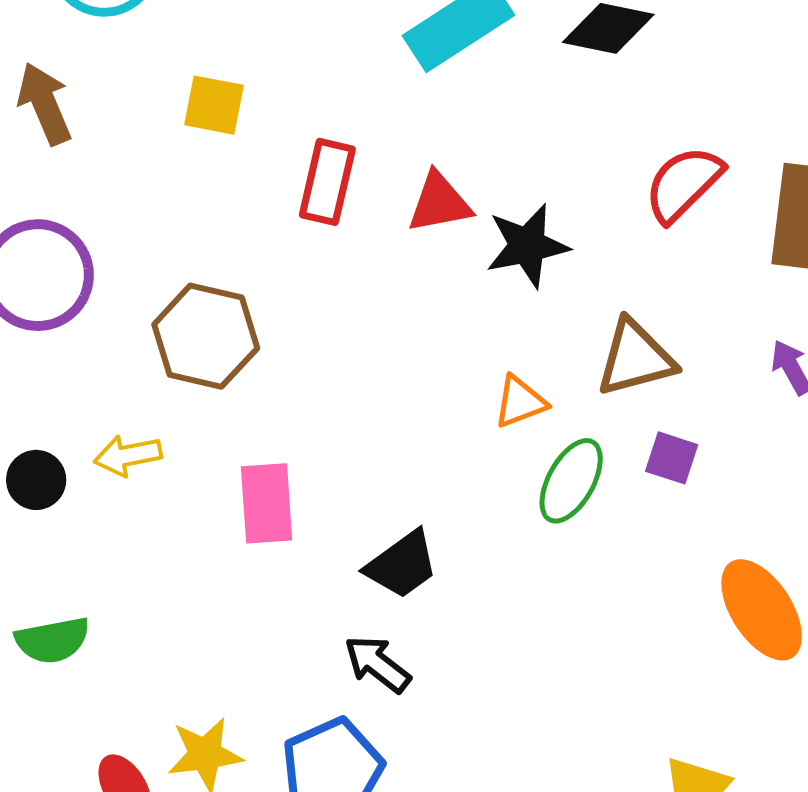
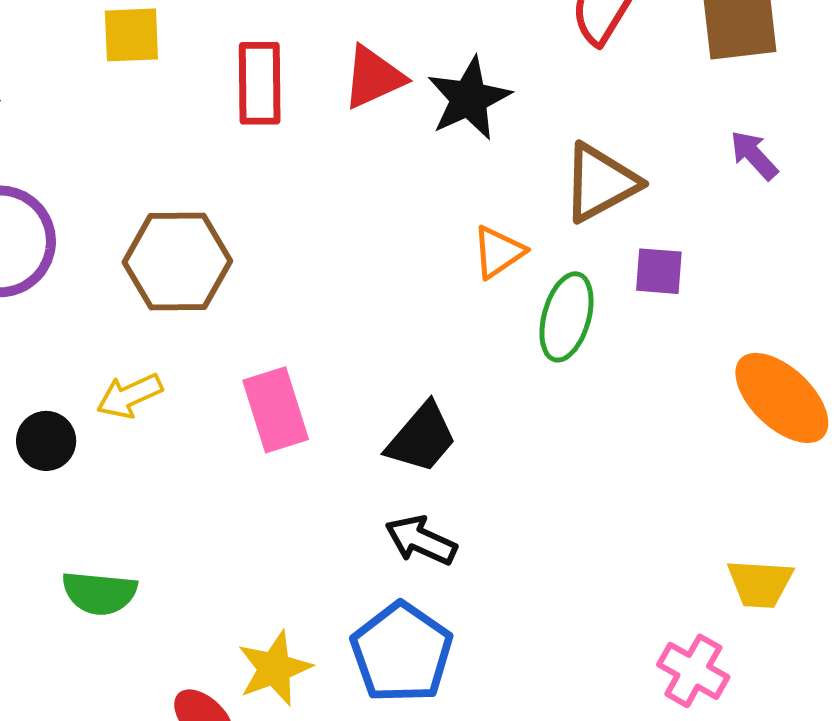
green semicircle: (53, 640) -> (99, 593), turned 30

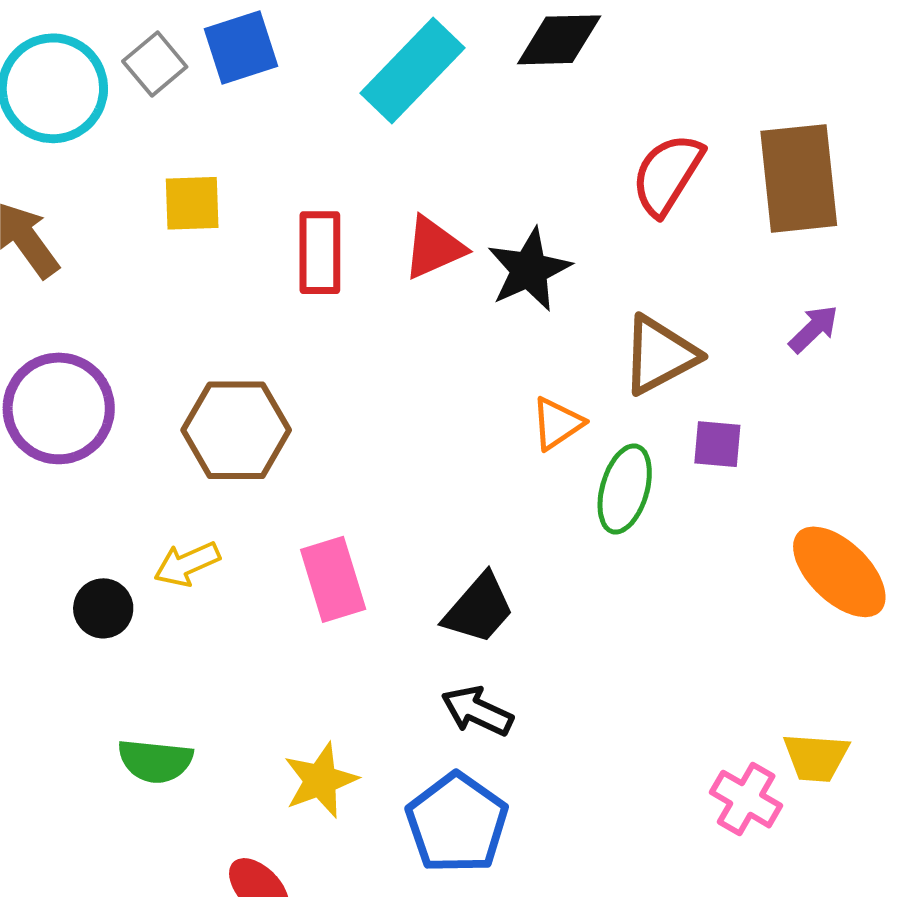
purple arrow: (754, 155) -> (814, 329), turned 88
yellow star: (274, 668) -> (321, 780), moved
pink cross: (693, 671) -> (746, 799), moved

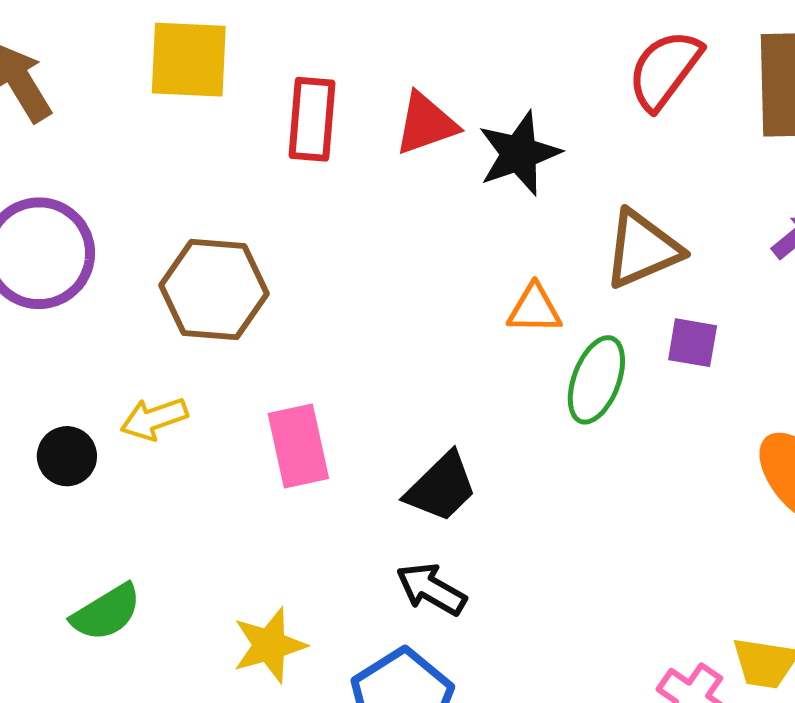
yellow square: (192, 203) -> (189, 60), size x1.4
orange triangle: (557, 423) -> (535, 309), turned 30
green semicircle: (155, 761) -> (106, 612), turned -42

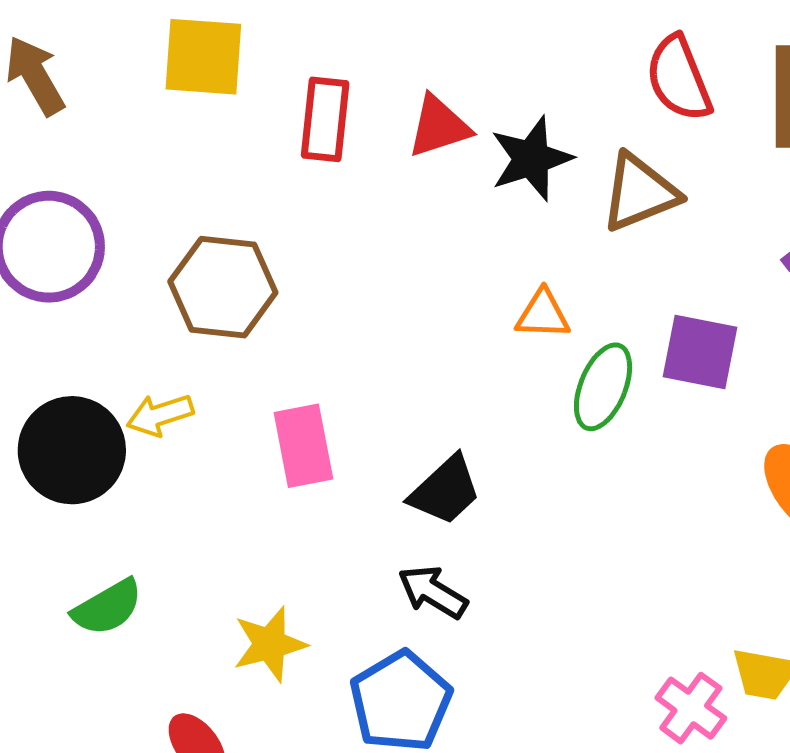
red semicircle: (665, 70) -> (679, 78), turned -60
brown triangle: (642, 249) -> (640, 193), moved
purple square: (693, 343) -> (700, 352), size x1.5
black circle: (67, 456) -> (72, 450), size x1.8

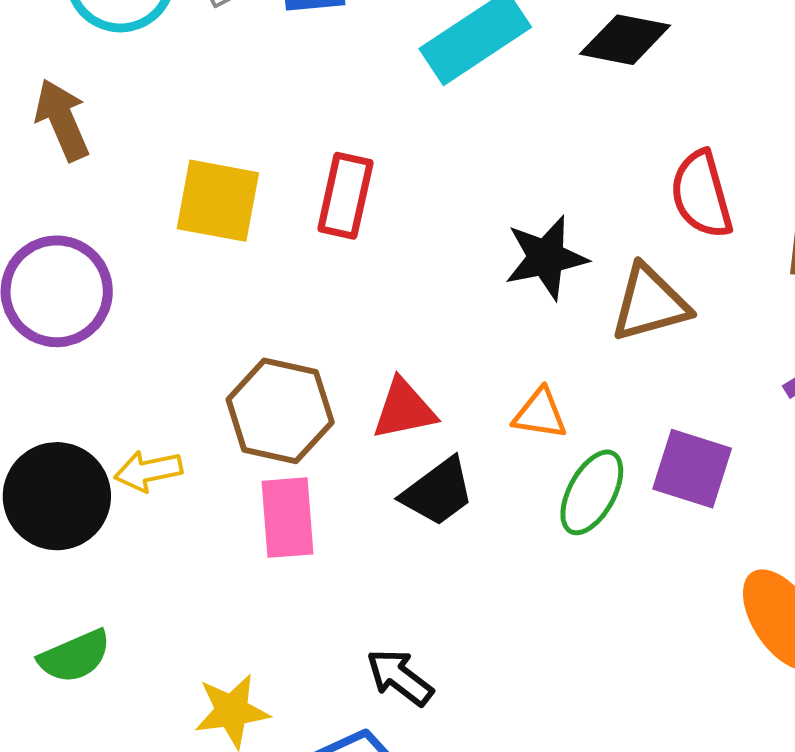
yellow square: (203, 57) -> (218, 201), moved
red triangle: (439, 127) -> (404, 409), moved
brown hexagon: (223, 287) -> (280, 411), moved
black trapezoid: (445, 490) -> (438, 492), moved

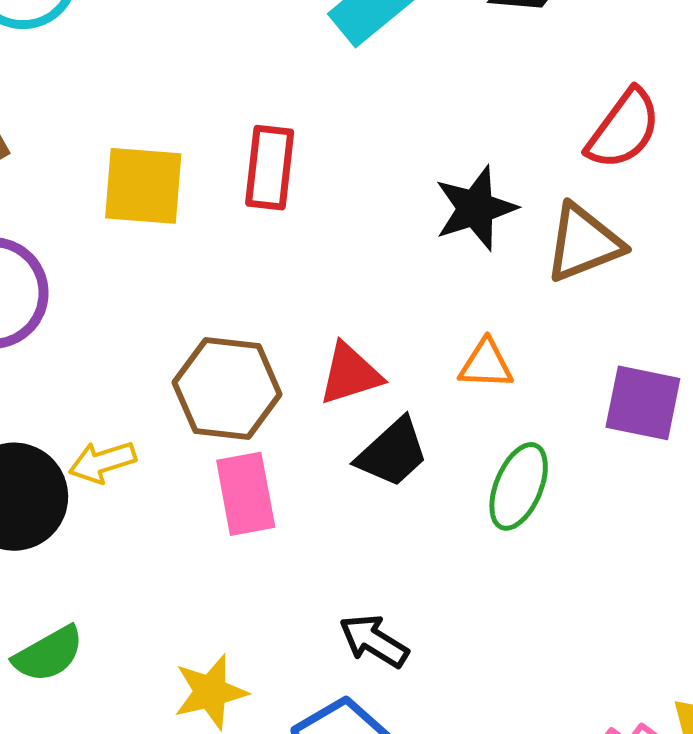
red semicircle: (702, 194) -> (624, 129), turned -122
green ellipse: (592, 492) -> (519, 486), moved

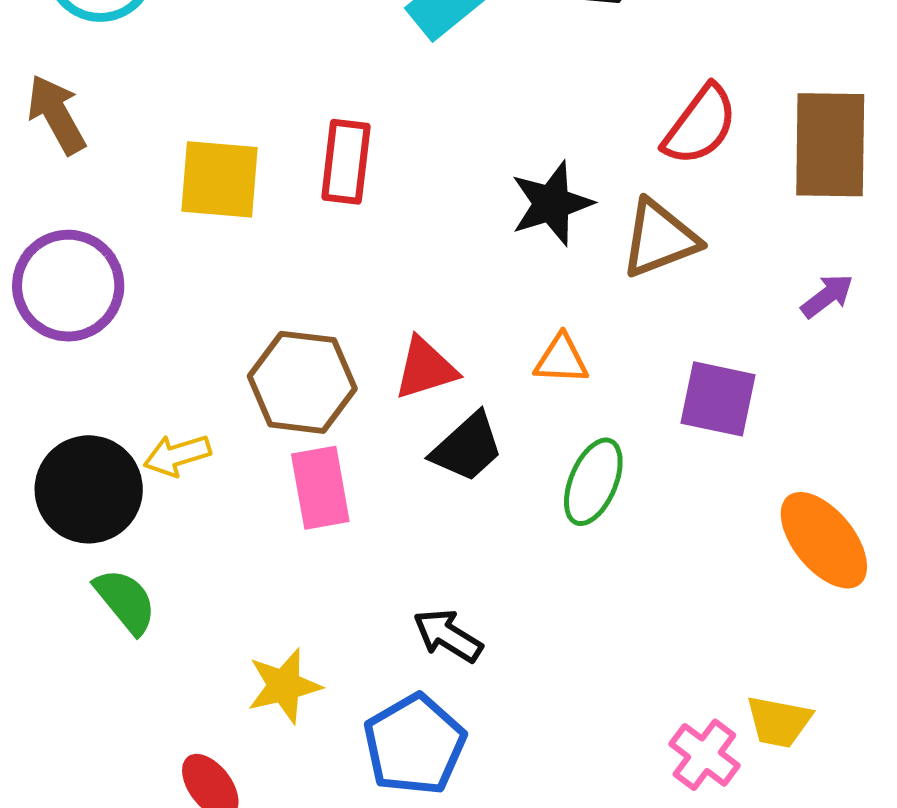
green semicircle: (48, 654) -> (125, 601), moved, turned -100

